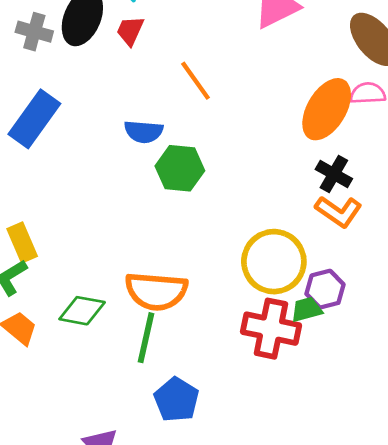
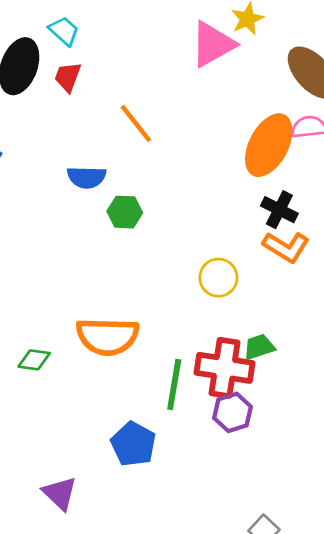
green hexagon: (180, 168) -> (125, 212), size x0.7
yellow circle: (274, 262) -> (218, 278), moved, size x0.6
purple hexagon: (325, 289) -> (233, 412), moved
green diamond: (82, 311) -> (34, 360), size x0.7
green line: (146, 338) -> (174, 384), moved

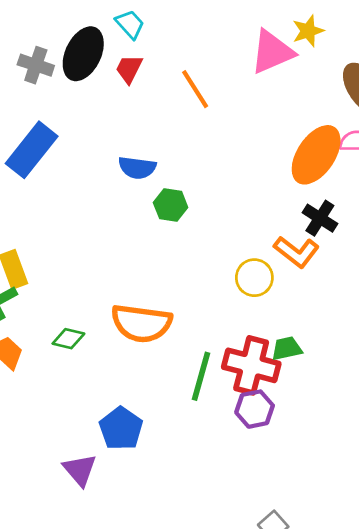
orange line: (136, 123) -> (195, 89), moved
orange L-shape: (286, 247) -> (296, 252), moved
blue pentagon: (133, 444) -> (121, 429), moved

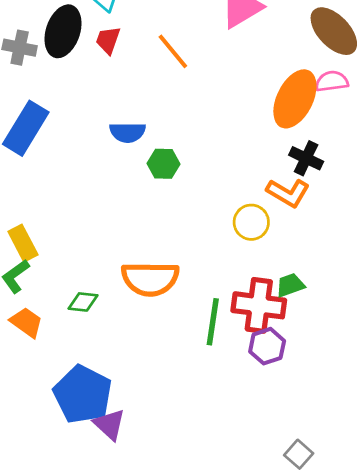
blue pentagon: (121, 429) -> (83, 394), moved, size x1.4

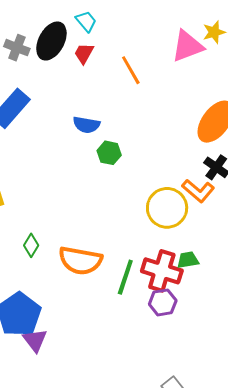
yellow circle: (251, 222) -> (167, 208), size x1.5
orange semicircle: (150, 279) -> (80, 261), moved
green diamond: (83, 302) -> (31, 245), turned -75

